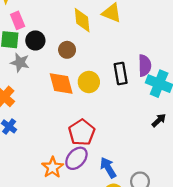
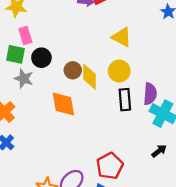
yellow diamond: (82, 20) -> (89, 77), moved
yellow circle: (89, 82) -> (119, 71), moved
red pentagon: (82, 132) -> (110, 166), moved

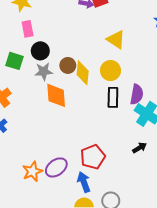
green square: (16, 54) -> (15, 61), moved
gray star: (24, 79) -> (44, 71), moved, turned -30

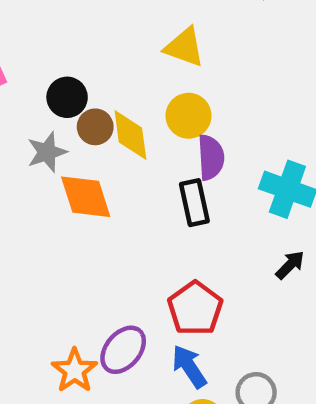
black circle: (40, 51) -> (67, 97), moved
purple semicircle: (137, 94) -> (211, 157), moved
black rectangle: (113, 97) -> (194, 203), moved

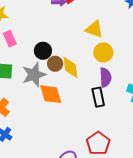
yellow circle: (188, 116) -> (103, 53), moved
gray star: (47, 152) -> (34, 75), size x1.4

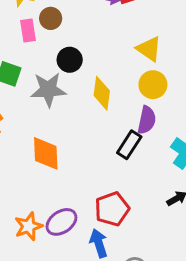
brown circle: (55, 64) -> (51, 18), moved
orange diamond: (51, 94) -> (46, 153), moved
black rectangle: (98, 97) -> (129, 145), turned 30

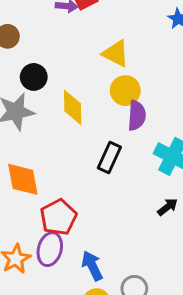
purple semicircle: (147, 120) -> (137, 115), moved
red pentagon: (112, 209) -> (58, 217), moved
purple ellipse: (61, 222) -> (50, 249), turned -32

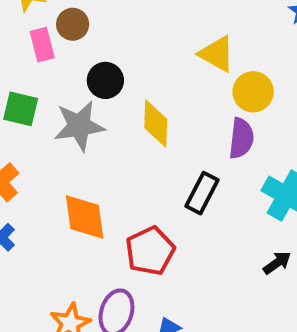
yellow circle: (125, 91) -> (253, 92), moved
red pentagon: (58, 217) -> (150, 251), moved

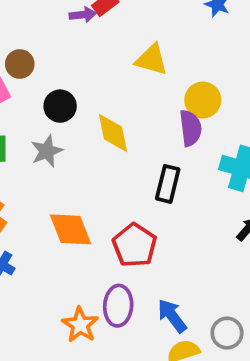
yellow circle: (253, 92) -> (203, 100), moved
gray star: (79, 126) -> (47, 151), size x0.7

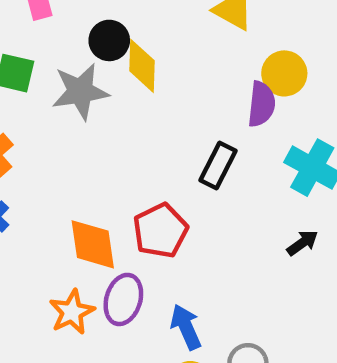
yellow diamond: (113, 133) -> (142, 66), moved
gray star: (47, 151) -> (80, 91), size x1.4
orange diamond: (70, 229) -> (93, 244), moved

